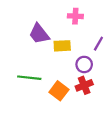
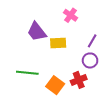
pink cross: (75, 16) -> (71, 15), turned 32
purple circle: (84, 64) -> (90, 60), moved

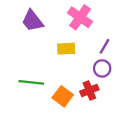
pink cross: (71, 15) -> (80, 17), size x1.5
purple trapezoid: (37, 32) -> (32, 21), moved

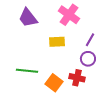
red cross: (89, 91) -> (77, 78), turned 35

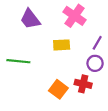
green line: (27, 71) -> (18, 61), moved

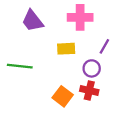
pink cross: (75, 16) -> (80, 17), turned -35
purple circle: (95, 63) -> (92, 68), moved

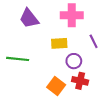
purple line: (104, 46) -> (94, 41), turned -56
purple circle: (92, 68) -> (74, 61), moved

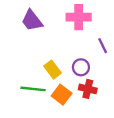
yellow rectangle: (59, 43) -> (52, 70), moved, turned 56
green line: (18, 59) -> (33, 89), moved

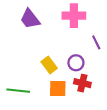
green line: (33, 89) -> (18, 91), moved
orange square: (62, 95) -> (58, 88), turned -36

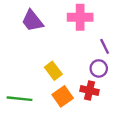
purple circle: (76, 63) -> (99, 68), moved
orange square: (58, 88) -> (63, 96), turned -36

